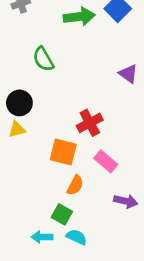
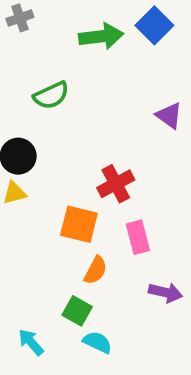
green semicircle: (43, 59) -> (51, 95), turned -85
pink rectangle: (106, 161) -> (138, 237), turned 35
cyan arrow: (42, 237) -> (31, 342), moved, turned 48

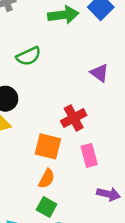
purple triangle: (169, 116) -> (99, 73), moved
orange semicircle: (96, 270) -> (47, 179), moved

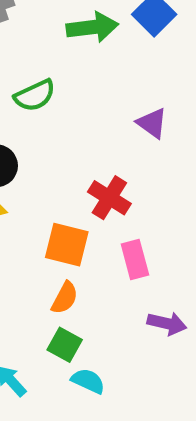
red cross: (74, 118) -> (109, 198), turned -30

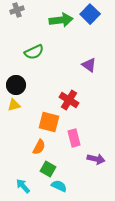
pink rectangle: (135, 260) -> (74, 138), moved
orange semicircle: (65, 298) -> (39, 147), moved

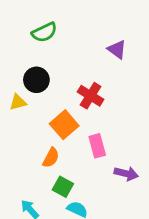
black circle: (16, 85) -> (36, 80), moved
orange square: (49, 122) -> (64, 125), turned 35

